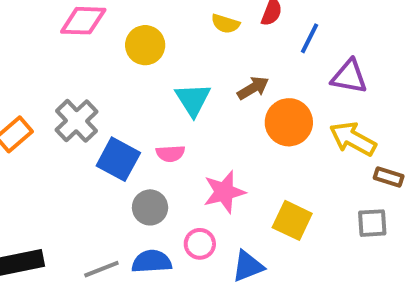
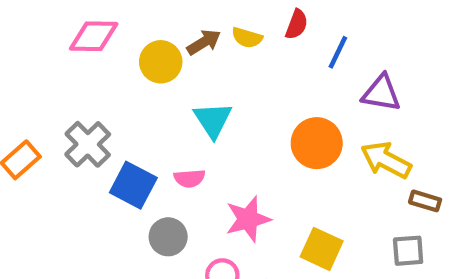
brown arrow: (253, 88) -> (204, 42), moved

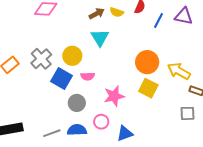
yellow circle: (161, 62) -> (72, 56), moved
purple triangle: (381, 93) -> (184, 16), moved
cyan triangle: (213, 120) -> (100, 38), moved
yellow square: (322, 249) -> (148, 88), moved

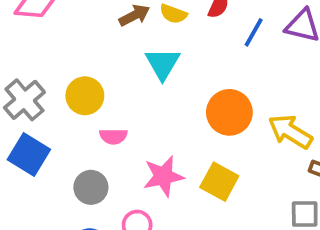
cyan triangle: (100, 38) -> (163, 64), moved
blue square: (62, 78) -> (29, 154), moved
yellow square: (148, 88) -> (219, 182), moved

